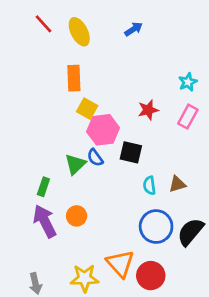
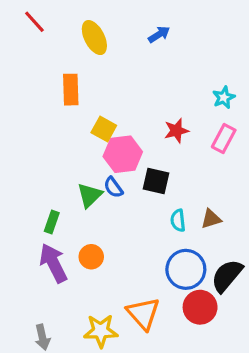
red line: (43, 24) -> (34, 22), moved
orange rectangle: (74, 78) -> (71, 90), moved
red circle: (151, 276) -> (200, 307), moved

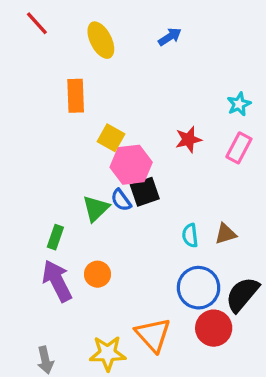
black square: (156, 181) -> (145, 192), moved, turned -32

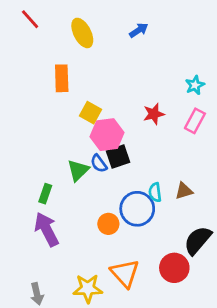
orange circle: (97, 274) -> (108, 224), moved
blue circle: (199, 288) -> (137, 209), moved

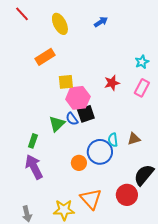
orange rectangle: (62, 78) -> (45, 57), turned 60
yellow square: (91, 113) -> (66, 82), turned -35

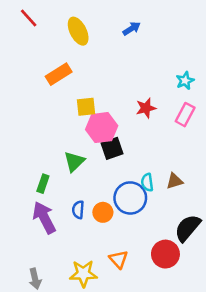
blue semicircle: (72, 119) -> (78, 210), moved, turned 40
orange triangle: (91, 199) -> (119, 259), size x0.7

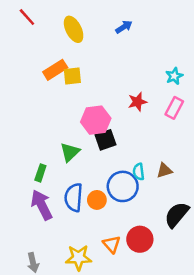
yellow square: (86, 107) -> (72, 76), moved
blue semicircle: (78, 210) -> (74, 198), size x1.6
red circle: (165, 254) -> (140, 239), moved

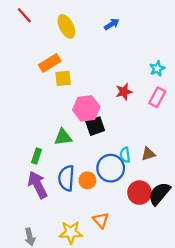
yellow square: (72, 76) -> (63, 78), moved
green triangle: (70, 152) -> (63, 137), turned 36
red circle: (140, 239) -> (139, 193), moved

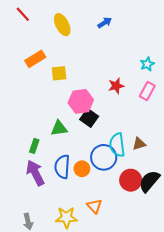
orange rectangle: (50, 63) -> (35, 59), moved
black square: (95, 126) -> (89, 118), turned -36
cyan semicircle: (125, 155) -> (117, 145), size x1.6

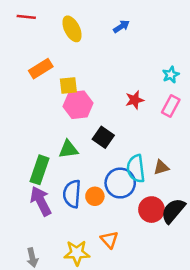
red line: (23, 14) -> (26, 17), turned -42
pink hexagon: (81, 101) -> (78, 105), moved
green rectangle: (34, 146) -> (39, 170), size x1.6

